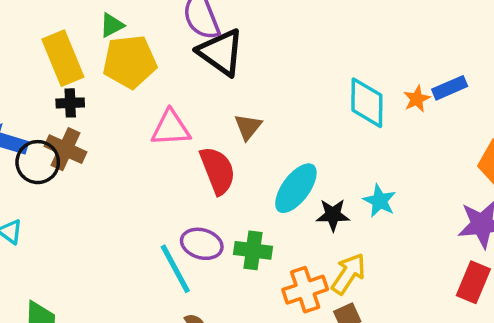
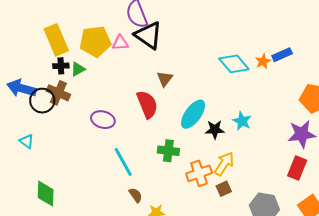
green triangle: (112, 25) -> (78, 69), moved
cyan diamond: (367, 103) -> (234, 64), turned -40
pink triangle: (171, 128) -> (120, 43), moved, size x0.7
purple ellipse: (202, 244) -> (103, 120), moved

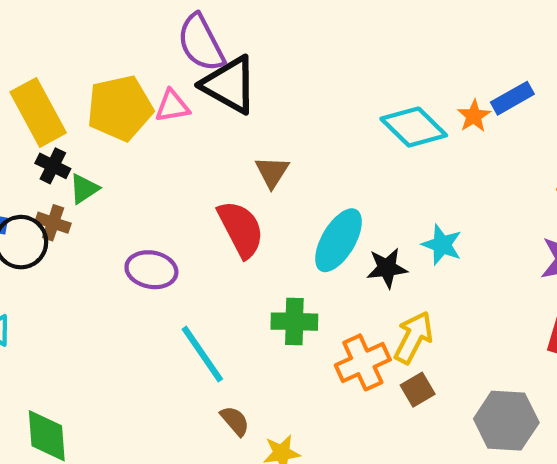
black cross: (61, 66) -> (53, 166), turned 35
green triangle: (78, 69) -> (84, 189), moved
brown cross: (58, 93) -> (53, 223), size x0.7

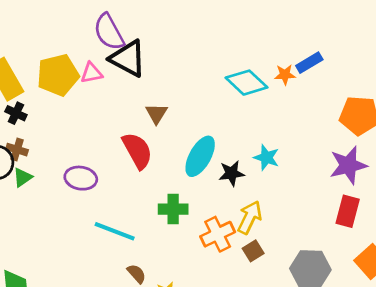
orange star: (474, 116) -> (285, 75), turned 30
green triangle: (84, 189) -> (23, 177), moved
cyan line: (202, 354) -> (115, 231), turned -33

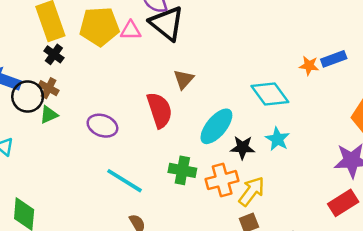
cyan diamond: (247, 83) -> (270, 94), moved
red rectangle: (348, 211) -> (343, 203), turned 32
orange cross: (218, 234) -> (222, 180), moved

